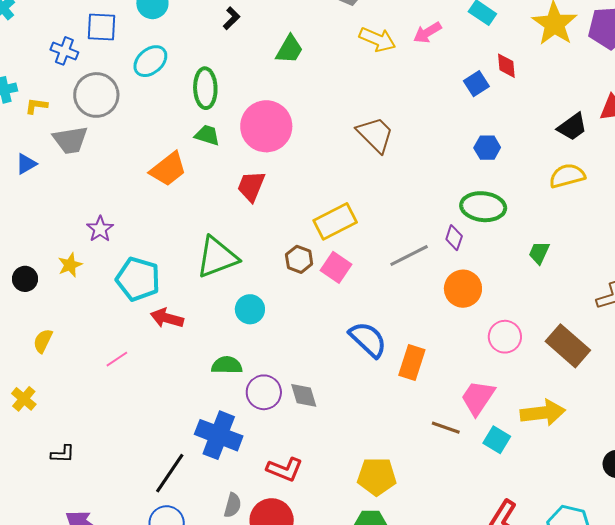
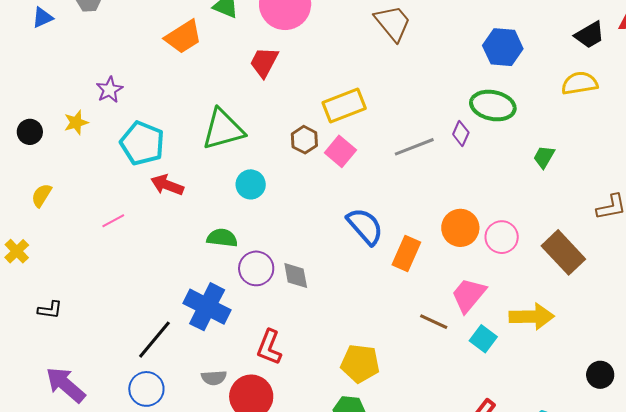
blue hexagon: (487, 148) -> (503, 47), size x1.5
orange circle: (463, 289) -> (460, 228), moved
red L-shape: (285, 469) -> (269, 347), turned 84
gray semicircle: (233, 505) -> (214, 378), turned 65

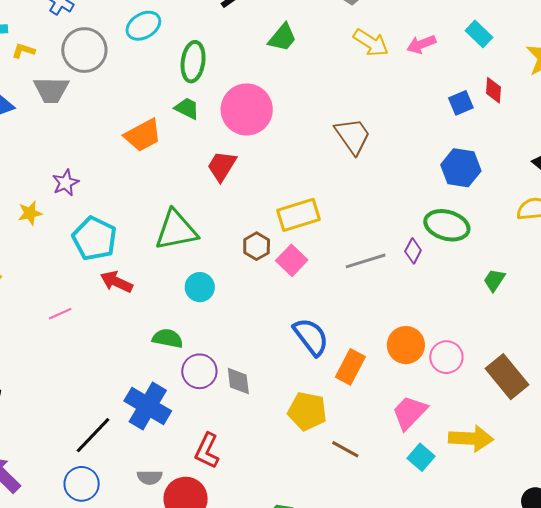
brown line: (434, 322) -> (345, 449), moved
yellow pentagon: (360, 363) -> (307, 411), moved

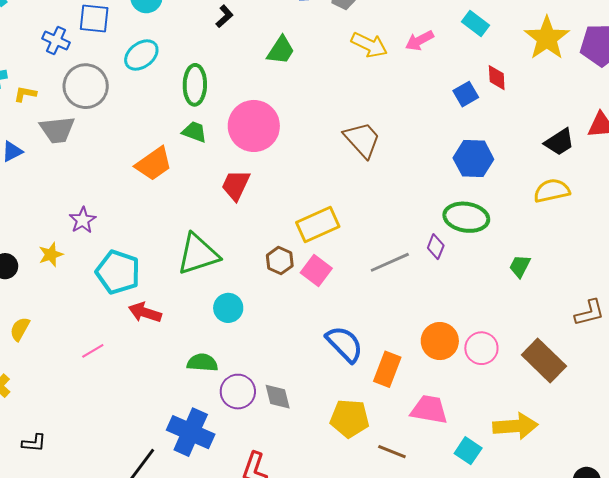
pink trapezoid: (409, 413) -> (429, 410), moved, turned 63

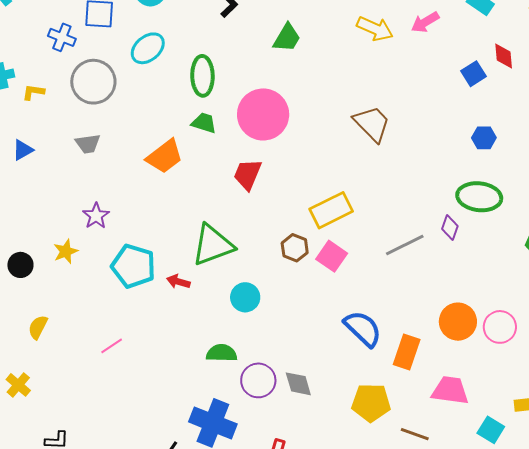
gray trapezoid: (57, 130) -> (88, 144), moved, size x0.7
blue hexagon: (473, 159) -> (484, 138), size x0.6
red arrow: (145, 313) -> (178, 282), moved, size x0.7

